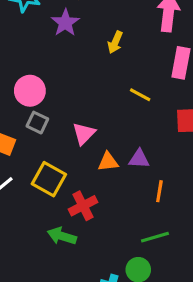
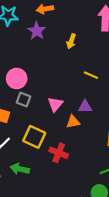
purple triangle: (139, 159) -> (85, 107), moved
red cross: (83, 206) -> (59, 153), turned -36
green arrow: (62, 236) -> (20, 169), moved

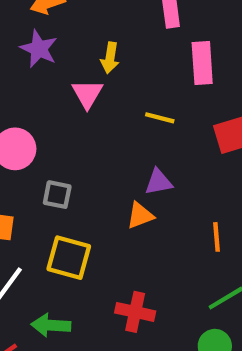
gray square: (23, 99) -> (57, 195), moved
pink triangle: (55, 104) -> (87, 94), moved
red cross: (59, 153) -> (135, 312), moved

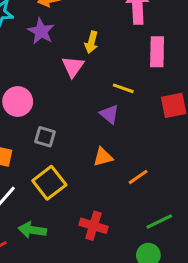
purple triangle: (159, 182) -> (109, 114), moved, turned 45
orange line: (217, 237) -> (138, 177), moved, turned 55
yellow square: (69, 258) -> (49, 183), turned 32

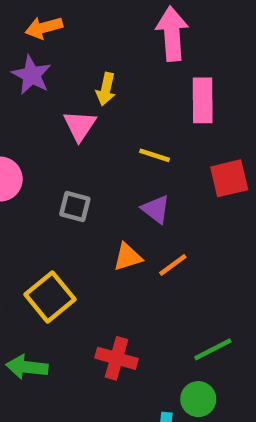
purple triangle: (109, 114) -> (156, 209), moved
gray square: (45, 137) -> (75, 207), moved
orange line: (138, 177) -> (173, 265), moved

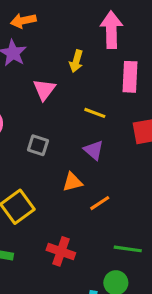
yellow arrow: (106, 89) -> (76, 61), moved
orange line: (173, 265) -> (100, 203), moved
green line: (213, 349) -> (128, 249), turned 32

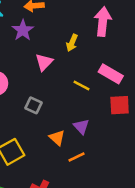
pink rectangle: (130, 77) -> (111, 74), moved, turned -70
purple triangle: (94, 150) -> (81, 127), moved
orange triangle: (72, 182) -> (57, 138), turned 49

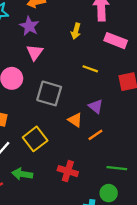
pink triangle: (44, 62) -> (35, 52), moved
pink rectangle: (111, 74) -> (116, 41), moved
gray square: (33, 105) -> (49, 93), size x1.6

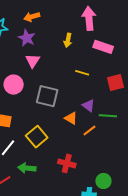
green line: (117, 168) -> (108, 116), moved

